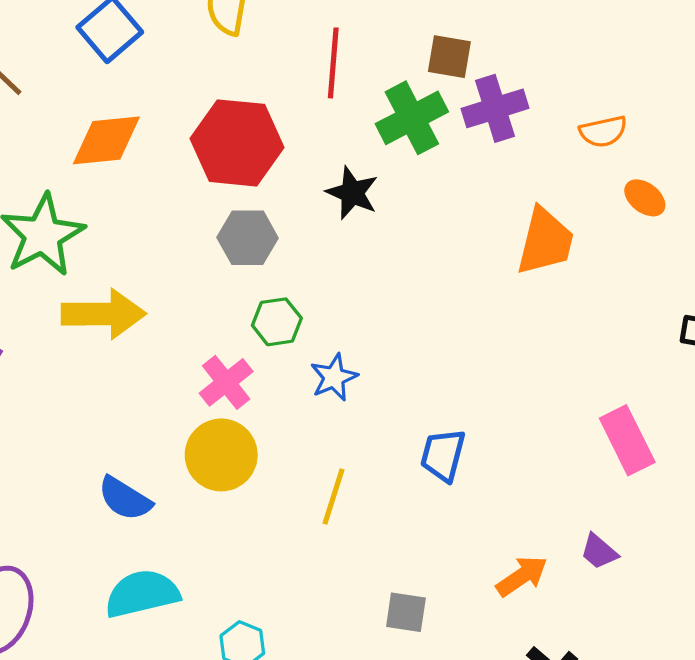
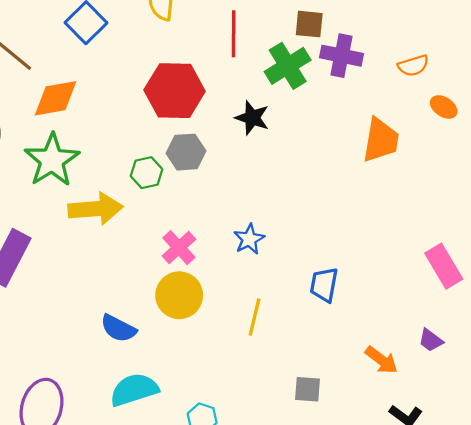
purple cross: (495, 108) -> (341, 56), turned 33
orange diamond: (106, 140) -> (56, 98), moved
green hexagon: (277, 322) -> (147, 173), moved
orange arrow: (522, 576) -> (381, 360), turned 76

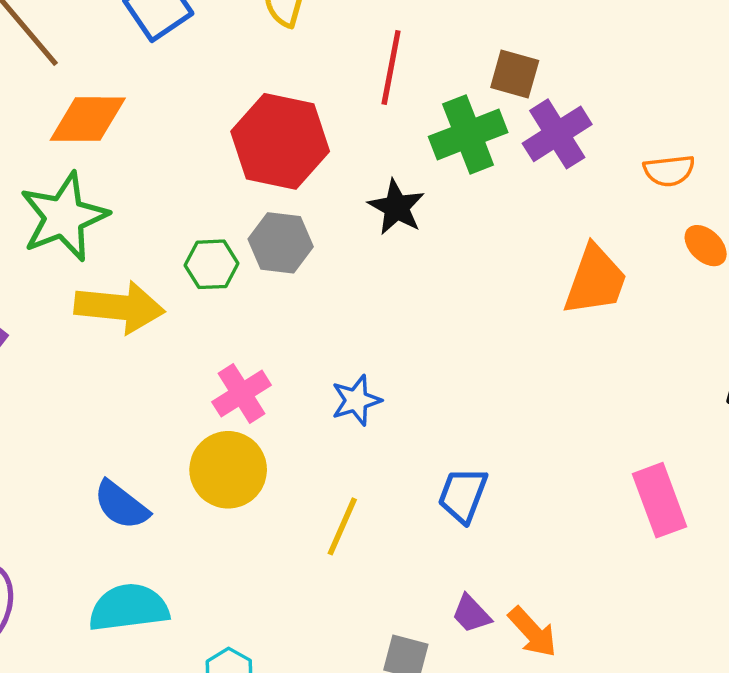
purple cross: (341, 56) -> (557, 134), turned 36
purple trapezoid: (431, 340) -> (471, 614), moved

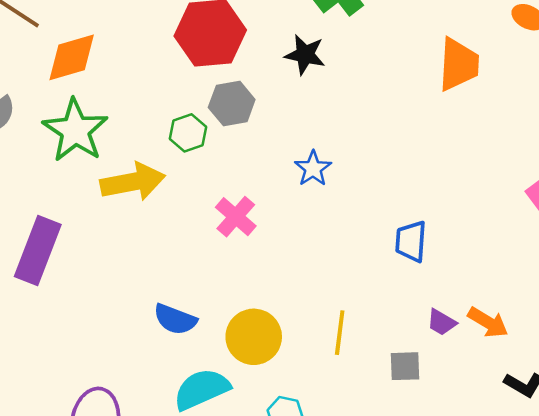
blue star: (356, 400) -> (313, 168), moved
yellow circle: (228, 470) -> (254, 337), moved
yellow line: (342, 526) -> (340, 333), moved

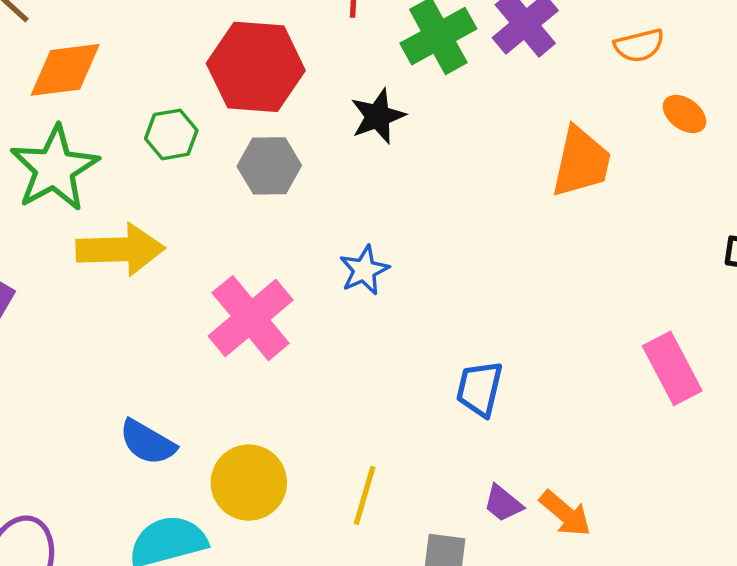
black star: (305, 55) -> (378, 116), turned 30
green hexagon: (188, 133) -> (171, 134), moved
pink cross: (236, 217) -> (251, 318), size x1.5

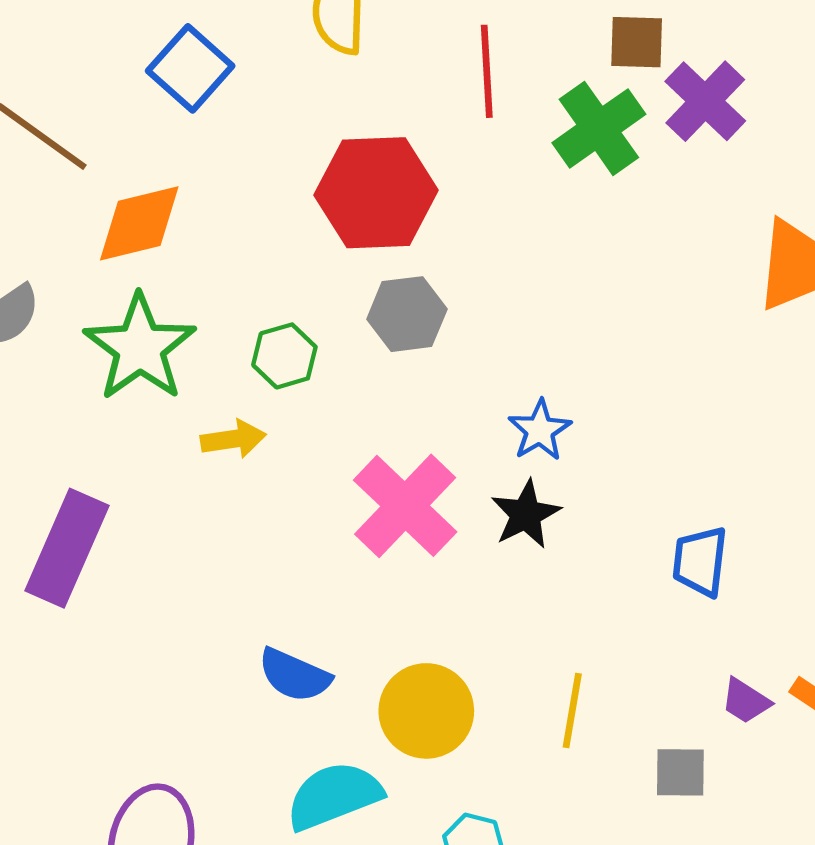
black star: (378, 116) -> (526, 514), moved
green hexagon: (171, 134) -> (284, 356), moved
yellow arrow: (120, 249) -> (233, 439), size x0.6

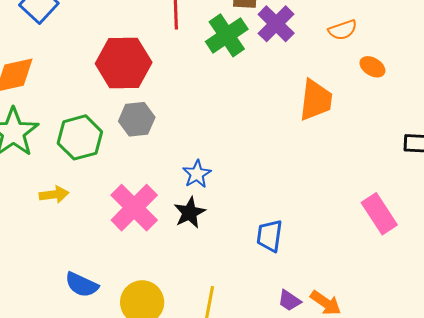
green hexagon: (284, 356) -> (80, 137), size x1.5
yellow arrow: (233, 439) -> (54, 194), moved

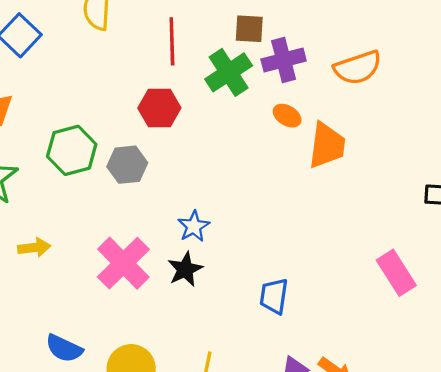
purple cross: (276, 24) -> (284, 60), turned 30
orange semicircle: (343, 30) -> (358, 68), size x1.5
red hexagon: (124, 63) -> (159, 108), moved, size x0.7
orange ellipse: (372, 67) -> (287, 116), moved
green hexagon: (80, 137) -> (72, 150), moved

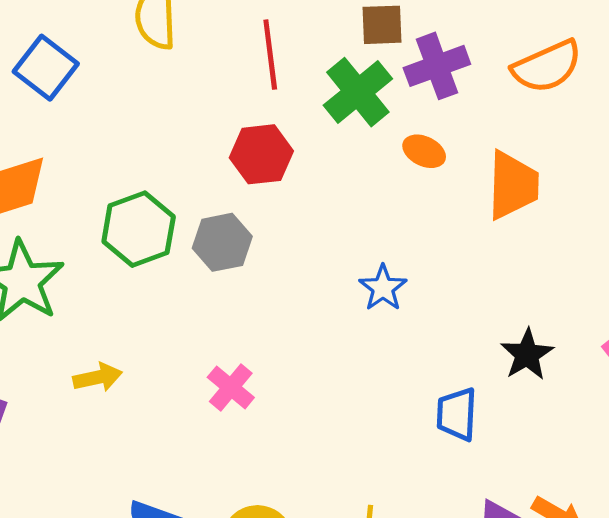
orange ellipse: (287, 116) -> (424, 151), moved
blue star: (194, 226) -> (383, 288), moved
pink cross: (123, 263) -> (231, 387), size x0.6
black star: (185, 269) -> (527, 354), moved

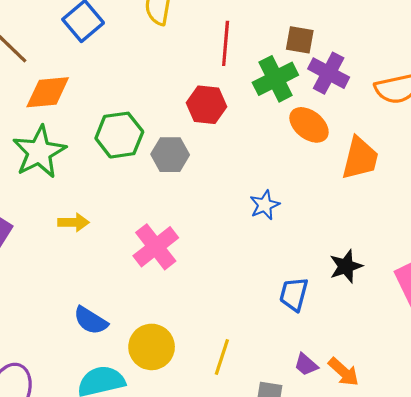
purple cross: (437, 66) -> (329, 73), turned 36
orange ellipse: (424, 151) -> (309, 125), size x1.5
pink cross: (231, 387) -> (156, 247), size x1.5

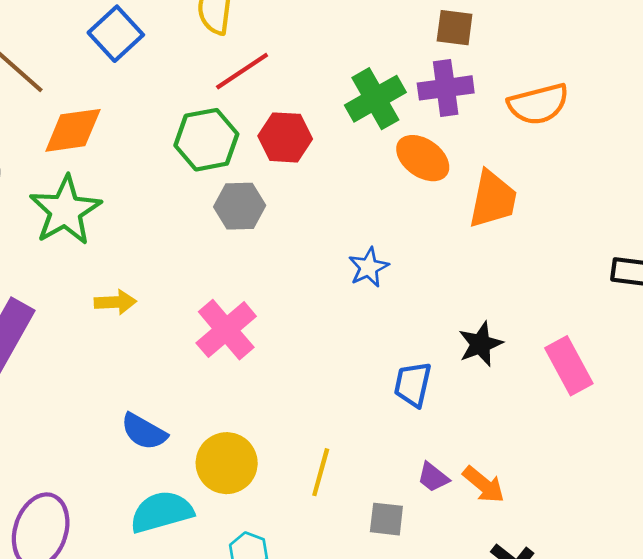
brown square: (300, 40) -> (455, 28), moved
red line: (226, 43) -> (242, 71), moved, turned 54
purple cross: (329, 73) -> (446, 88), turned -33
green hexagon: (119, 135) -> (206, 140), moved

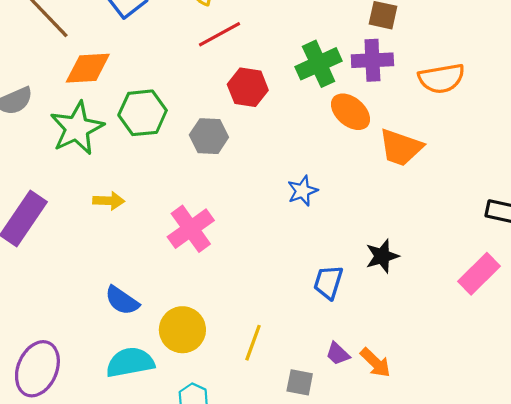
green hexagon: (206, 140) -> (143, 113), moved
orange trapezoid: (493, 199) -> (401, 148), turned 93
pink rectangle: (569, 366) -> (479, 274), moved, turned 69

